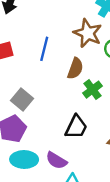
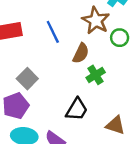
blue line: (44, 49) -> (53, 32), turned -45

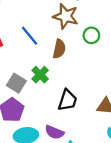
green circle: (120, 38) -> (91, 35), moved
green cross: (96, 75) -> (40, 75), moved

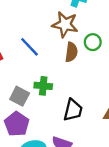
brown semicircle: (59, 49) -> (71, 52), moved
green cross: (40, 75) -> (43, 86), turned -35

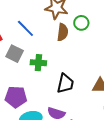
gray square: (20, 96) -> (15, 54), moved
purple pentagon: (17, 124) -> (16, 97), turned -30

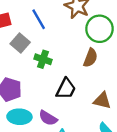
green circle: (81, 23) -> (99, 29), size x1.6
brown semicircle: (63, 32) -> (90, 58), moved

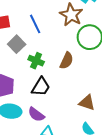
brown semicircle: (90, 58) -> (67, 61), moved
black trapezoid: (66, 89) -> (41, 87), moved

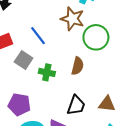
black trapezoid: (41, 87) -> (76, 105), moved

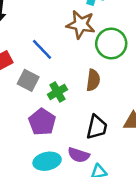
green cross: (47, 72) -> (57, 92), turned -35
purple pentagon: (19, 105) -> (42, 122), moved, turned 30

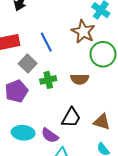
brown semicircle: (93, 80) -> (80, 79), turned 66
purple pentagon: (42, 122) -> (16, 91), moved

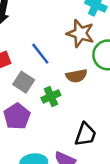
brown semicircle: (80, 79) -> (76, 76), moved

